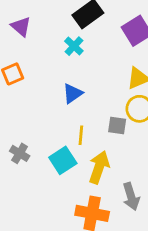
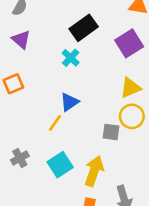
yellow line: (81, 135) -> (55, 123), moved, turned 30
gray cross: (20, 153) -> (20, 158), turned 30

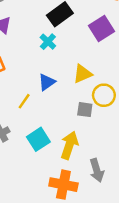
yellow triangle: (131, 88) -> (82, 74), moved
yellow line: (55, 123) -> (24, 101), moved

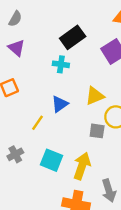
cyan cross: (48, 42) -> (61, 64), turned -35
cyan square: (38, 139) -> (52, 160), turned -35

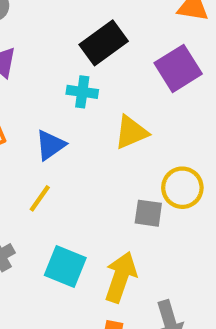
yellow triangle: (95, 96) -> (131, 132), moved
blue triangle: (60, 104) -> (50, 145), moved

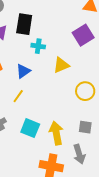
black rectangle: (104, 43) -> (24, 24), moved, turned -45
gray square: (148, 213) -> (85, 127), moved
yellow arrow: (121, 277) -> (56, 133), turned -30

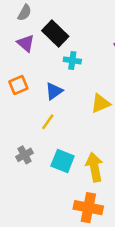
black rectangle: (24, 24) -> (55, 33), turned -55
yellow triangle: (61, 65) -> (101, 103), moved

